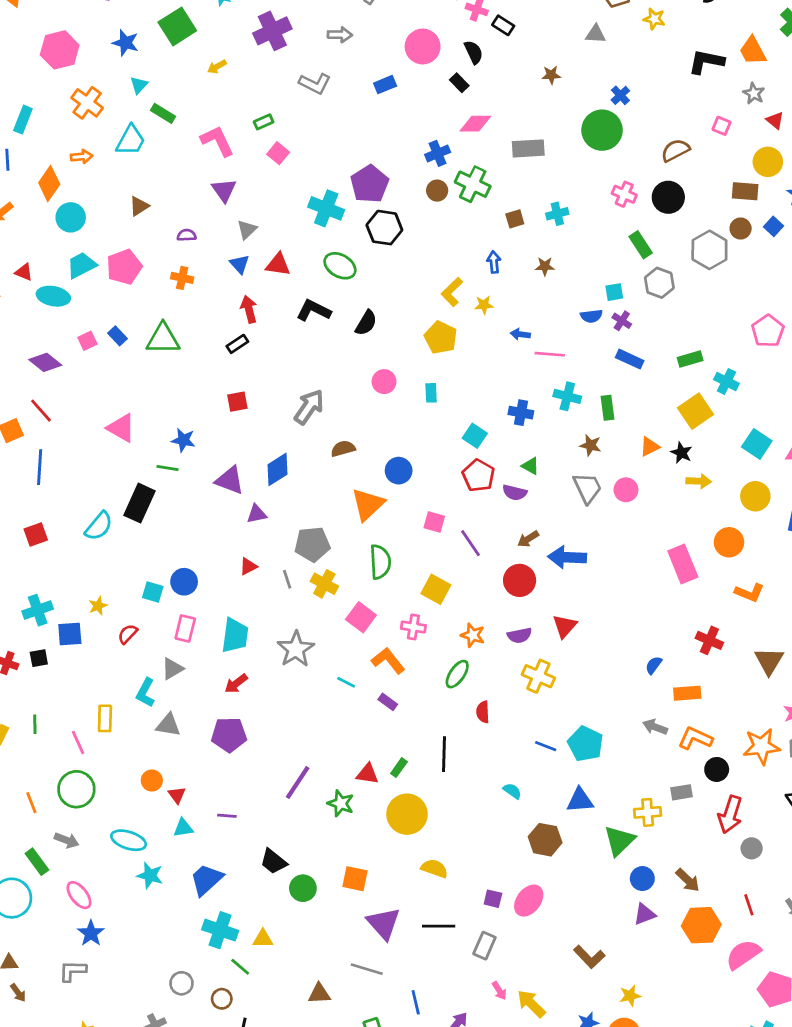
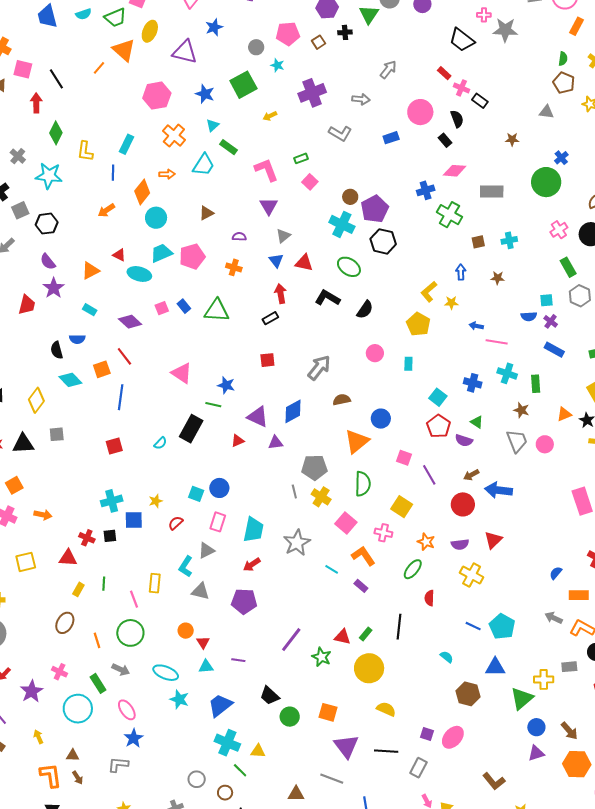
brown circle: (437, 191) -> (350, 197), moved
pink cross: (624, 194) -> (559, 230), turned 30
cyan semicircle: (99, 526) -> (160, 443), size x0.6
red triangle: (248, 566) -> (238, 441), moved

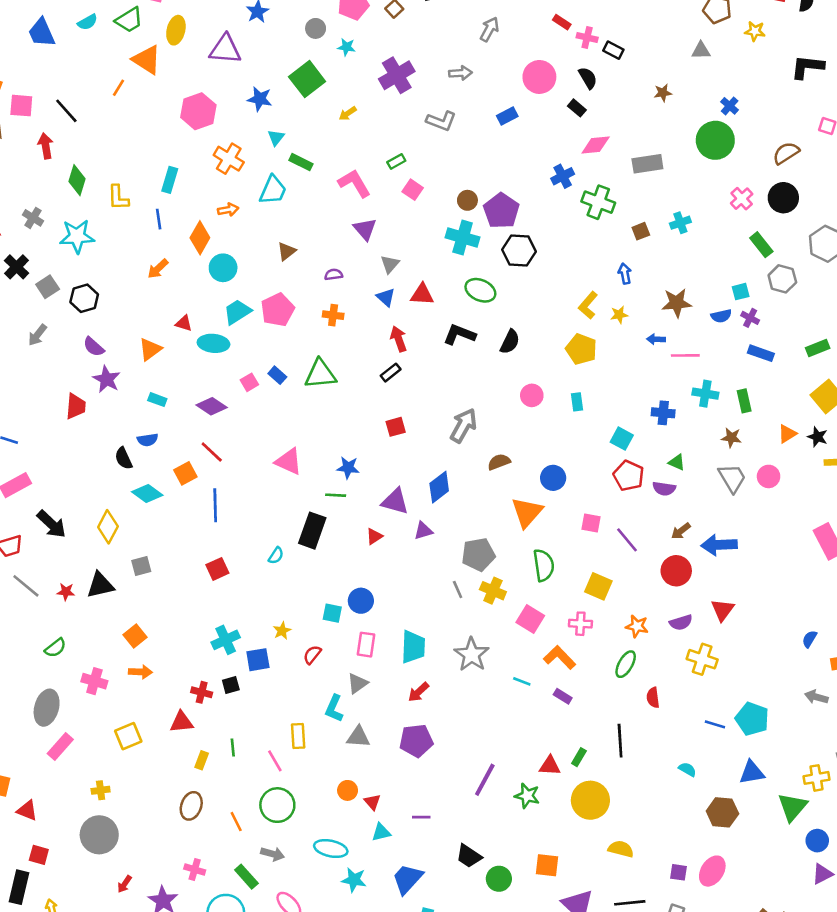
brown star: (498, 278) -> (677, 303), moved, size x1.6
orange square: (14, 485) -> (135, 636), moved

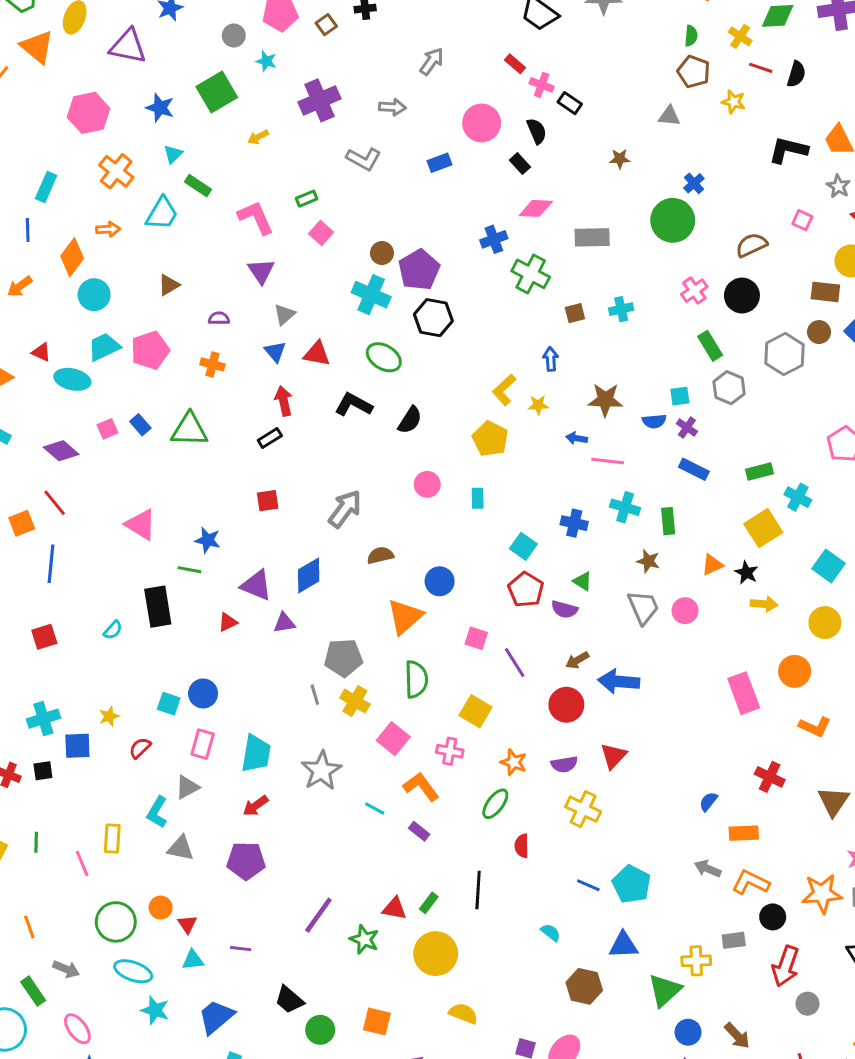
black rectangle: (312, 531) -> (158, 607), turned -36
green circle: (277, 805) -> (116, 922), moved

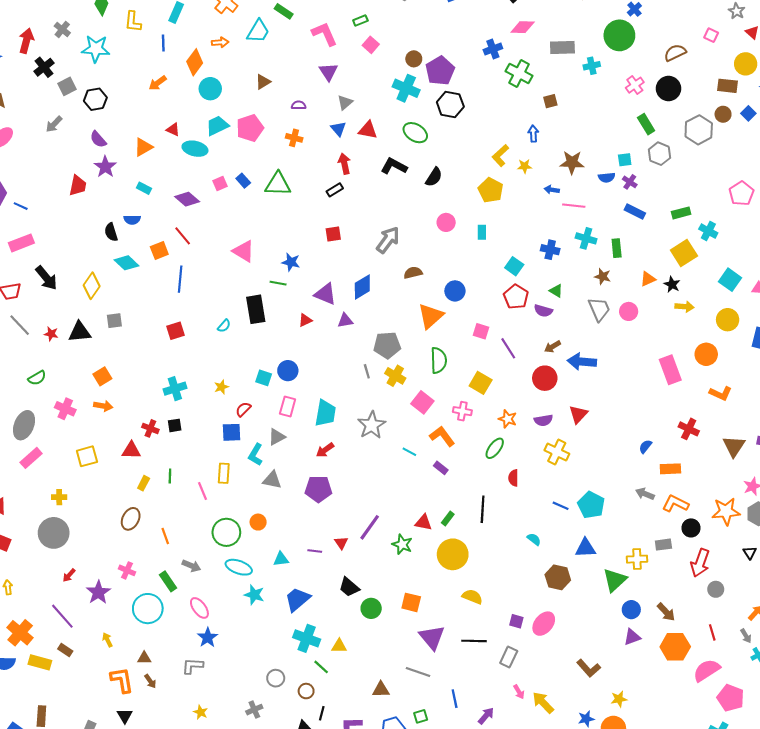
cyan cross: (621, 309) -> (592, 66), moved
blue square: (77, 746) -> (231, 432), moved
red triangle: (187, 924) -> (341, 543), moved

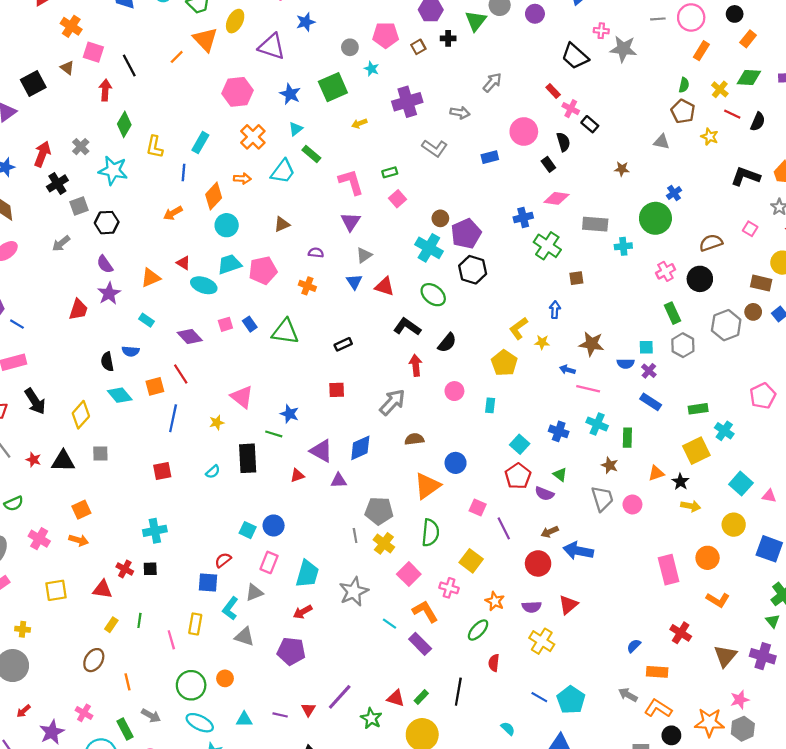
red arrow: (344, 164) -> (416, 365), moved
yellow star: (221, 387) -> (217, 423), moved
purple rectangle: (441, 468) -> (420, 644), size x1.5

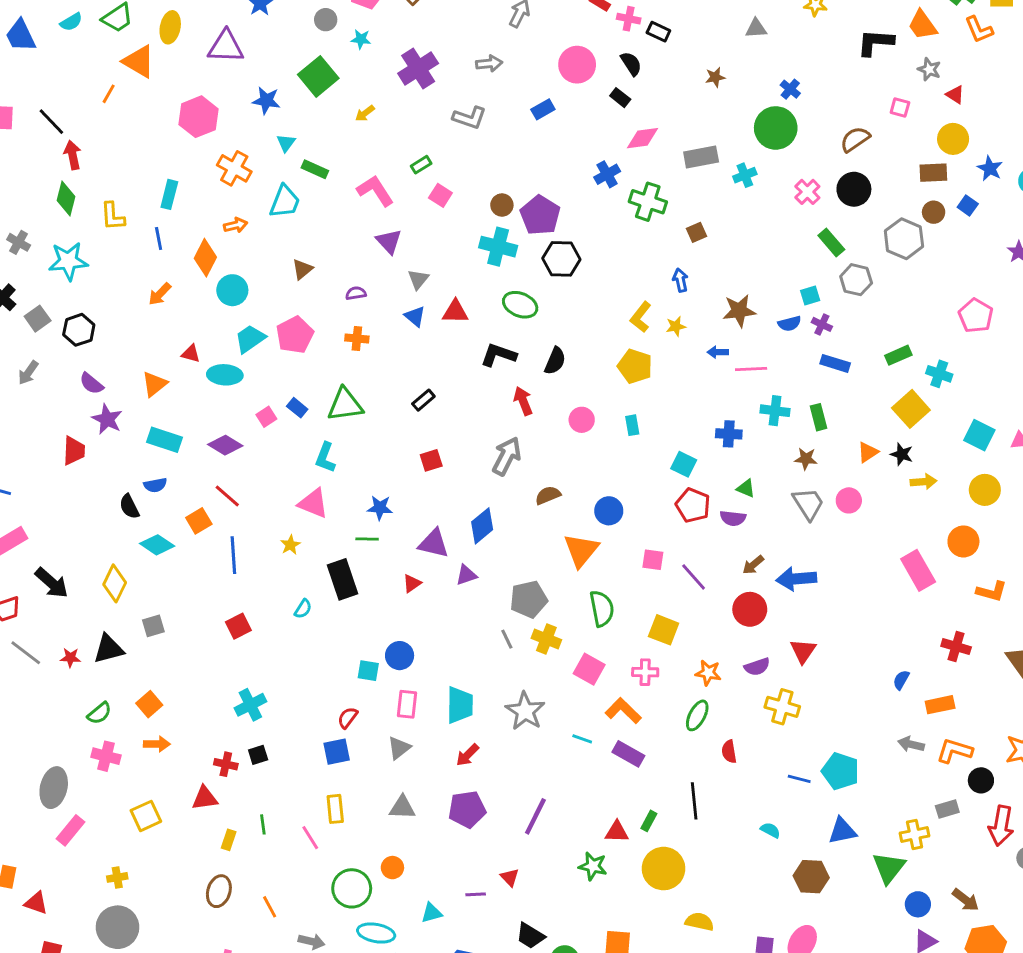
red arrow: (105, 90) -> (73, 155), moved
cyan rectangle: (147, 320) -> (164, 440), size x1.6
green semicircle: (14, 504) -> (99, 713), moved
cyan L-shape: (230, 608) -> (325, 458), moved
purple line: (340, 697) -> (535, 816), moved

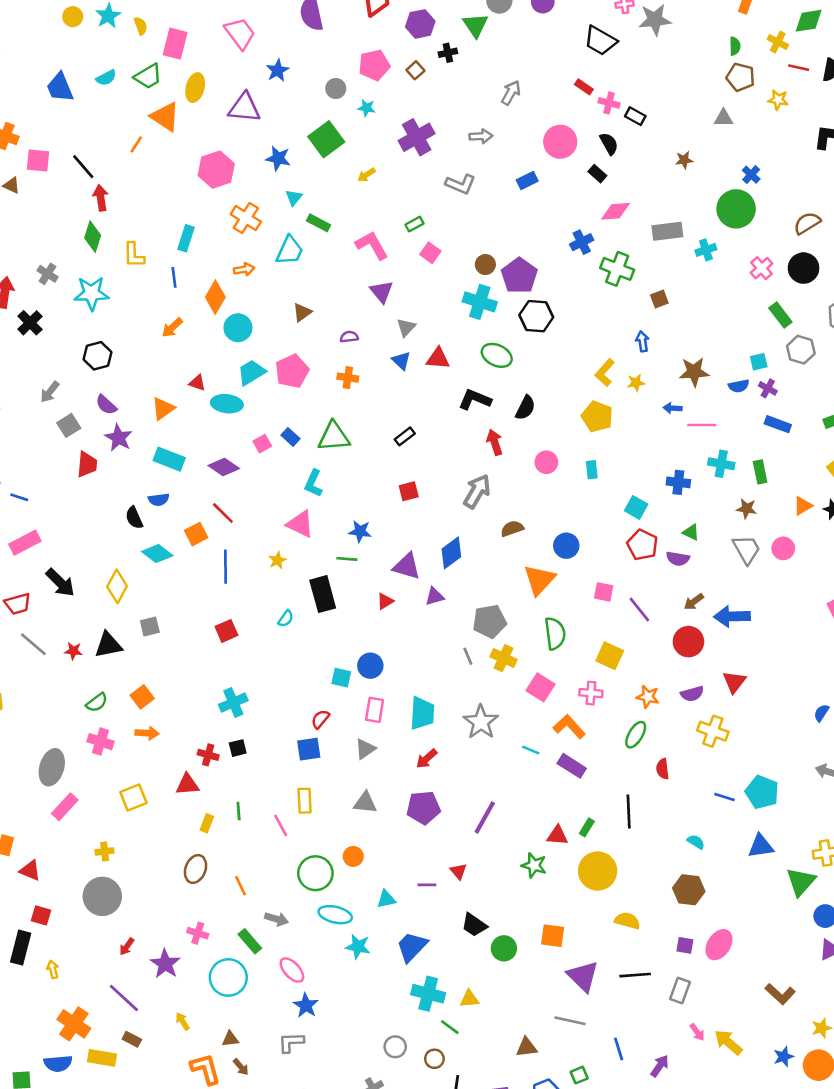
gray square: (38, 319) -> (69, 425), moved
brown hexagon: (811, 877) -> (689, 890), moved

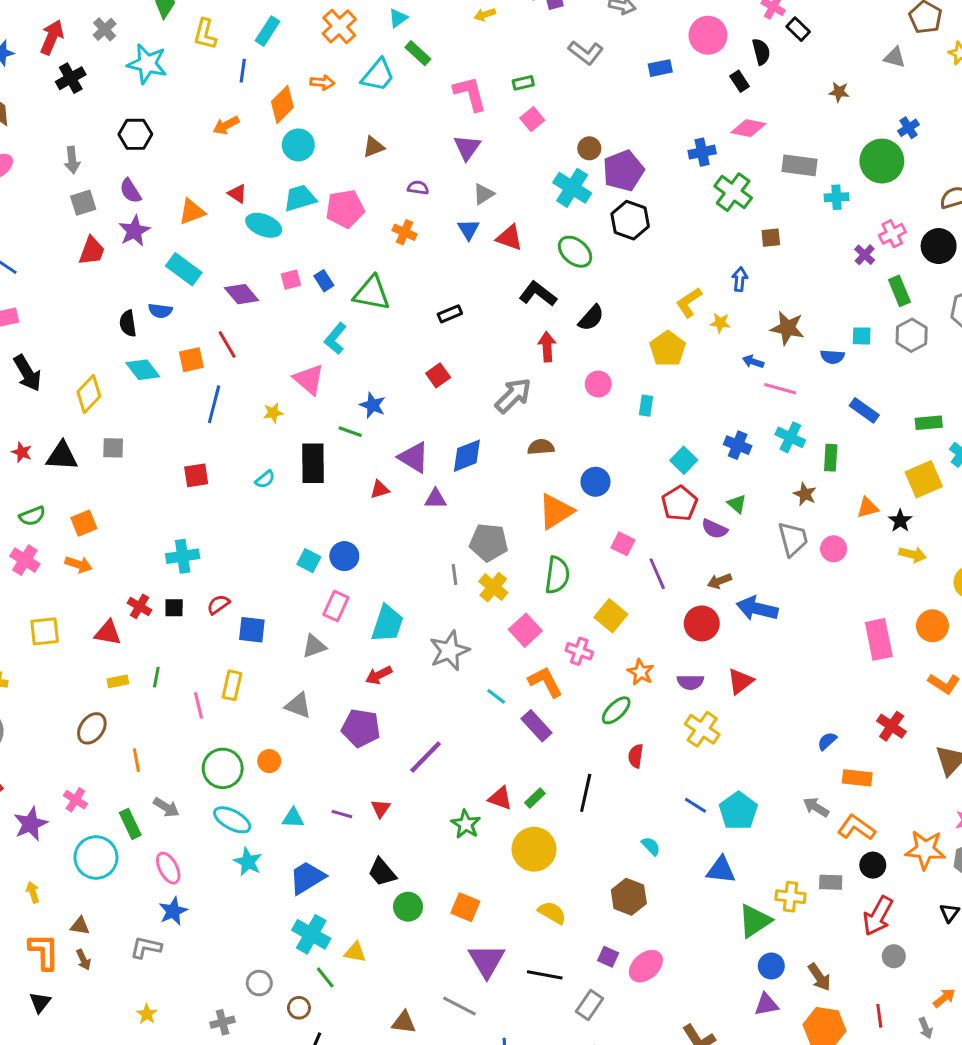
purple cross: (768, 388) -> (865, 255), moved
gray arrow: (50, 392) -> (72, 160), turned -60
red square: (409, 491) -> (438, 375), turned -36
red semicircle: (320, 719) -> (218, 605), moved
yellow rectangle: (207, 823) -> (118, 681), turned 42

